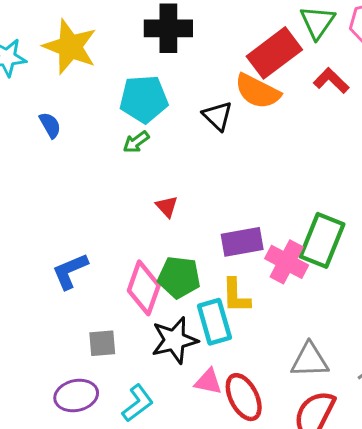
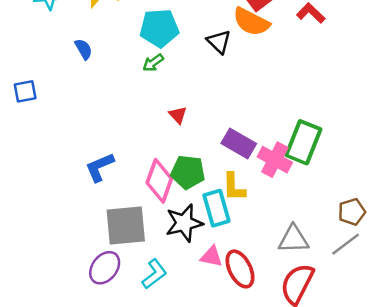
purple rectangle: (242, 242) -> (239, 144), turned 40
gray square: (102, 343) -> (126, 226), size x1.8
purple ellipse: (76, 396) -> (105, 268), turned -40

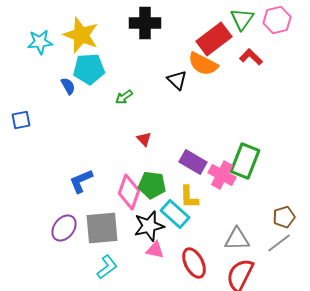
cyan pentagon: (159, 28) -> (89, 69), moved
cyan rectangle: (216, 208) -> (175, 214), turned -32
pink triangle: (211, 257) -> (155, 250), moved
purple ellipse: (105, 268) -> (64, 228), moved
cyan L-shape: (154, 274) -> (107, 267), moved

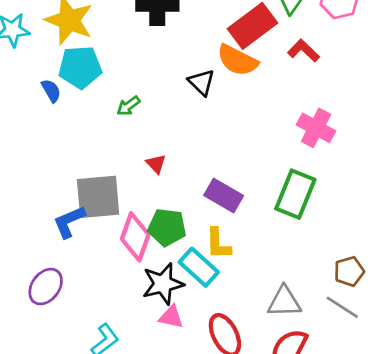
pink cross: (222, 175) -> (316, 128), moved
gray square: (102, 228) -> (98, 197), moved
gray line: (279, 243) -> (342, 307), turned 70

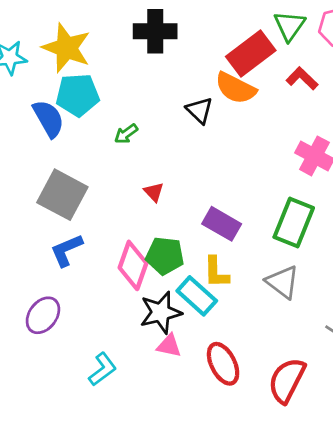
blue semicircle: (51, 91) -> (49, 119), size x1.6
gray square: (98, 197) -> (62, 195), moved, turned 33
gray triangle: (284, 302) -> (283, 282), moved, turned 39

